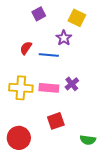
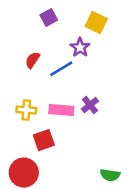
blue line: (49, 55) -> (61, 69), turned -36
yellow cross: (21, 88) -> (26, 110), size x0.7
red square: (56, 121) -> (44, 140), moved

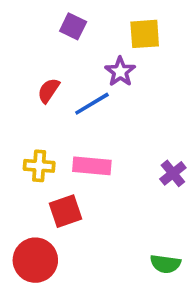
purple square: (49, 17) -> (73, 26), turned -36
yellow square: (96, 22) -> (145, 34), turned -30
purple cross: (90, 105) -> (173, 173), moved

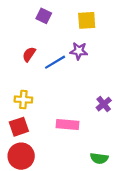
purple star: (120, 72) -> (79, 51), moved, turned -30
pink rectangle: (92, 166) -> (67, 124), moved
red square: (66, 211) -> (19, 127), moved

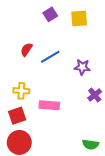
purple square: (44, 16) -> (50, 14), moved, turned 32
purple star: (79, 51) -> (82, 67), moved
pink rectangle: (67, 124) -> (49, 105), moved

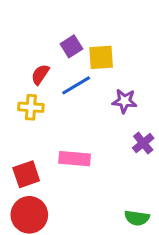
purple square: (50, 14) -> (71, 46), moved
yellow square: (79, 19) -> (101, 57), moved
yellow cross: (21, 91) -> (31, 107), moved

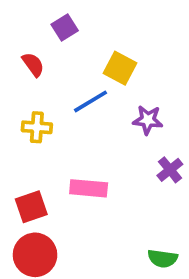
purple square: (71, 46) -> (65, 27), moved
yellow square: (101, 57) -> (120, 68), turned 32
red semicircle: (40, 74) -> (33, 64), moved, turned 110

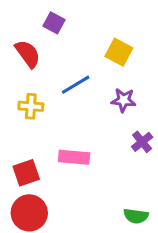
purple square: (65, 27) -> (54, 23), turned -30
red semicircle: (33, 64) -> (28, 54), size x1.4
yellow square: (120, 68) -> (119, 52), moved

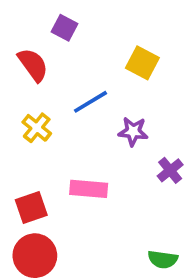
purple star: (124, 100) -> (133, 131), moved
yellow cross: (31, 106) -> (37, 128), turned 35

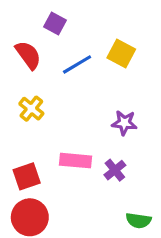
blue line: (90, 102) -> (77, 64), moved
purple star: (133, 131) -> (124, 123), moved
purple cross: (170, 170) -> (115, 170), moved

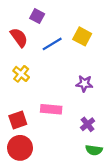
purple cross: (115, 170) -> (88, 124), moved

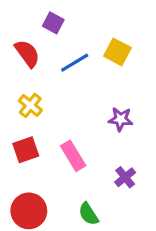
pink rectangle: (51, 109) -> (73, 156), turned 54
red square: (18, 120) -> (26, 150), moved
green semicircle: (94, 150) -> (88, 214), moved, turned 49

